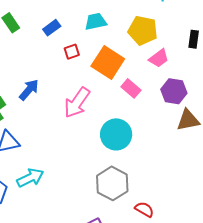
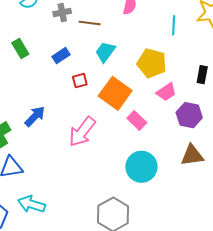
cyan trapezoid: (96, 22) -> (105, 52), turned -45
purple hexagon: (174, 91) -> (189, 115), moved
cyan circle: (116, 134) -> (141, 167), moved
cyan arrow: (30, 178) -> (31, 204), turned -140

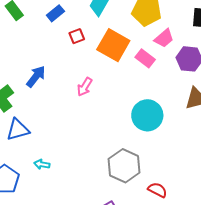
pink rectangle: (137, 120) -> (145, 58), moved
pink arrow: (82, 132) -> (85, 87), size x0.6
cyan arrow: (31, 204) -> (42, 164), size x0.6

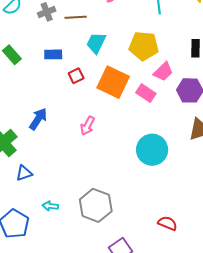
blue rectangle: (55, 13) -> (53, 54), turned 42
blue triangle: (18, 130) -> (24, 173), size x0.7
gray hexagon: (124, 166) -> (96, 205), moved

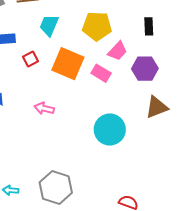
pink arrow: (87, 126) -> (44, 108), turned 78

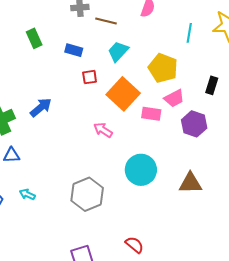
pink rectangle: (101, 73) -> (151, 114), turned -42
brown triangle: (157, 107) -> (190, 183), moved
pink arrow: (44, 108) -> (103, 130), moved
gray hexagon: (56, 188) -> (87, 194), moved

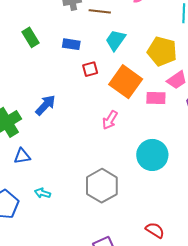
pink arrow: (103, 130) -> (110, 120), turned -84

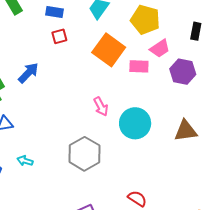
red square: (90, 69) -> (59, 36), moved
pink arrow: (110, 120) -> (101, 107), moved, turned -60

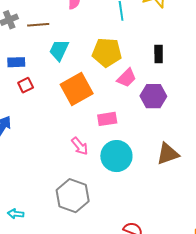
orange square: (109, 50) -> (77, 89), turned 36
pink rectangle: (139, 66) -> (107, 119), moved

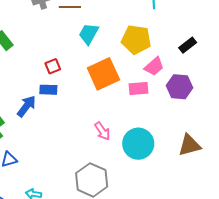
black rectangle: (159, 54) -> (188, 45), turned 48
blue rectangle: (16, 62) -> (48, 90), moved
pink rectangle: (107, 119) -> (138, 89), moved

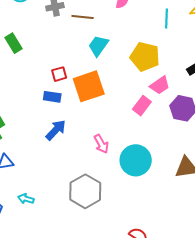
orange square: (103, 74) -> (89, 86), moved
pink rectangle: (138, 89) -> (142, 106), turned -54
blue arrow: (26, 106) -> (56, 130), moved

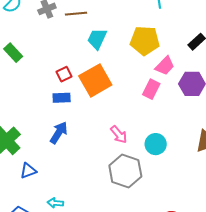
blue arrow: (56, 130) -> (59, 133), moved
cyan circle: (136, 160) -> (156, 144), size x0.7
gray hexagon: (85, 191) -> (125, 171), moved

